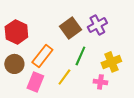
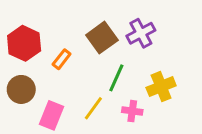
orange rectangle: (42, 56) -> (62, 59), moved, size x0.6
pink cross: (100, 82) -> (132, 111), moved

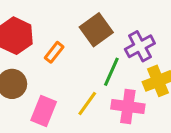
purple cross: (141, 33) -> (140, 46), moved
pink cross: (132, 111) -> (128, 106), size x1.5

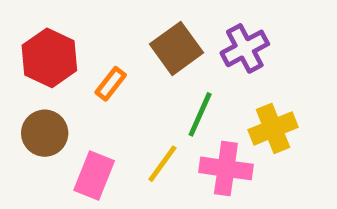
purple cross: (140, 46) -> (245, 48), moved

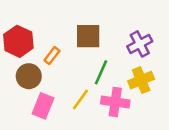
brown square: (177, 48) -> (88, 36), turned 36
purple cross: (245, 48) -> (140, 44), moved
brown circle: (45, 133) -> (29, 76), moved

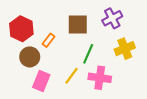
purple cross: (140, 44) -> (112, 18), moved
yellow cross: (141, 80) -> (125, 49), moved

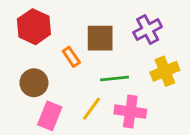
red hexagon: (21, 29) -> (34, 27), moved
orange rectangle: (49, 40) -> (71, 57), moved, turned -72
green line: (88, 54) -> (115, 78), turned 60

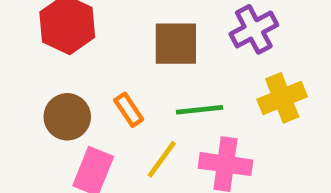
orange rectangle: (71, 57) -> (129, 110), moved

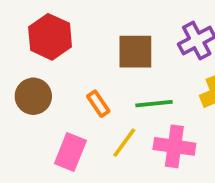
brown circle: (67, 117) -> (33, 96), moved

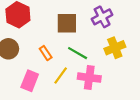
green line: (154, 104) -> (78, 53), turned 36

